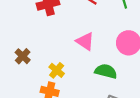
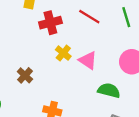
yellow cross: (57, 70) -> (63, 53), moved

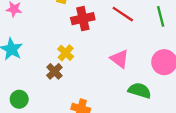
yellow cross: (63, 53) -> (66, 53), moved

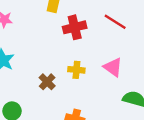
yellow cross: (66, 53) -> (76, 70), moved, turned -35

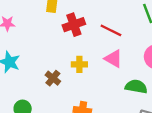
red line: (115, 22) -> (111, 30), moved

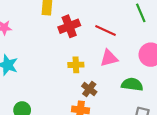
pink triangle: (113, 59) -> (109, 58), turned -42
brown cross: (53, 78) -> (89, 89), moved

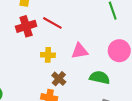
red cross: (69, 26) -> (26, 26), moved
red line: (106, 31) -> (52, 23), moved

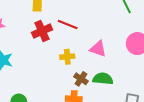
pink triangle: (80, 51) -> (98, 49), turned 36
green semicircle: (100, 77) -> (103, 79), moved

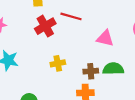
yellow cross: (67, 57) -> (58, 63), moved
brown cross: (81, 79) -> (91, 71), turned -32

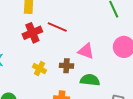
yellow cross: (58, 63) -> (40, 69), turned 32
brown cross: (91, 71) -> (66, 66), moved

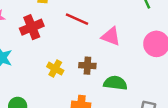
red cross: (32, 33) -> (32, 27), moved
pink triangle: (86, 51) -> (111, 36), moved

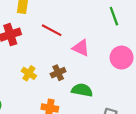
brown cross: (87, 66) -> (58, 73), turned -32

